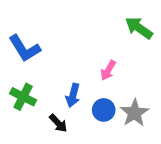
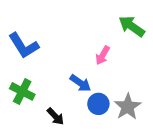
pink arrow: (108, 70) -> (103, 55), moved
blue arrow: (73, 95) -> (80, 83), moved, turned -70

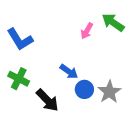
pink arrow: (103, 55) -> (87, 31), moved
black arrow: (55, 116) -> (47, 100), size x1.5

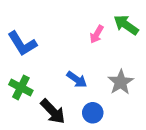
blue circle: (84, 89) -> (93, 113), moved
gray star: (109, 92) -> (121, 82), moved

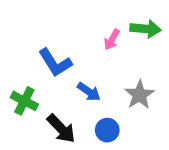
green arrow: (126, 25) -> (146, 29), turned 150
blue L-shape: (22, 44) -> (55, 63), moved

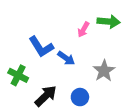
blue arrow: (89, 92) -> (66, 58), moved
black arrow: (61, 129) -> (46, 96), turned -90

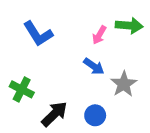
blue L-shape: (41, 47) -> (38, 34), moved
blue arrow: (66, 58) -> (94, 66), moved

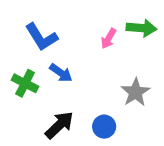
blue arrow: (94, 66) -> (61, 73), moved
green cross: (22, 89) -> (25, 83), moved

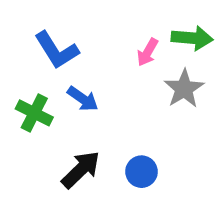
gray star: (135, 92) -> (184, 89), moved

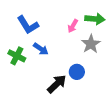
black arrow: (81, 170) -> (57, 84), moved
blue circle: (141, 172) -> (77, 72), moved

